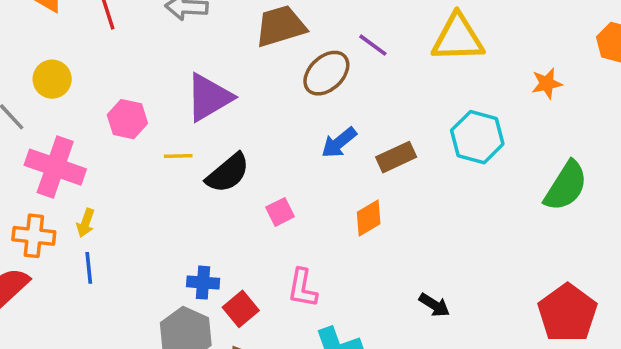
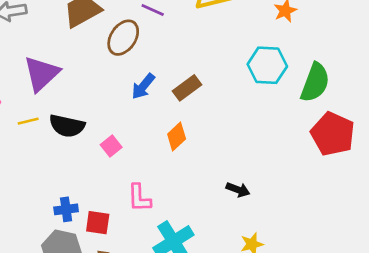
cyan hexagon: (477, 137) -> (267, 65), moved
black semicircle: (228, 173) -> (67, 126), turned 64
red square: (241, 309) -> (98, 223), turned -30
red pentagon: (567, 313) -> (333, 134), moved

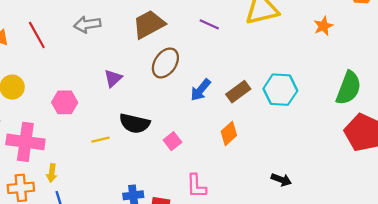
brown ellipse: (123, 38) -> (165, 63), moved
cyan hexagon: (267, 65) -> (280, 90), moved
purple triangle: (41, 74) -> (113, 78), size x0.6
yellow line: (28, 121) -> (100, 140), moved

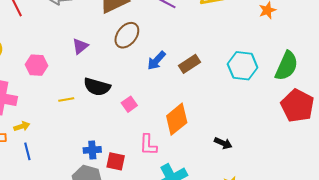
cyan hexagon: (280, 90) -> (243, 66), moved
orange diamond: (229, 133) -> (177, 119), moved, size x1.5
yellow arrow: (52, 173) -> (22, 126), turned -119

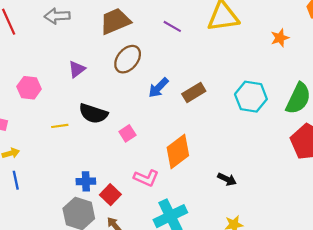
pink L-shape: (148, 145) -> (146, 178), turned -70
red square: (116, 161) -> (110, 195), turned 30

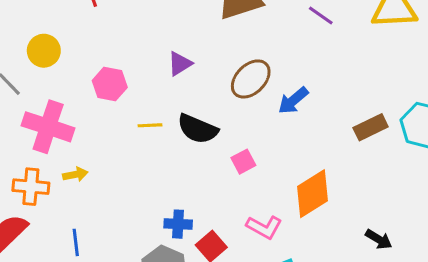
brown ellipse: (128, 59) -> (251, 79), moved
brown rectangle: (194, 93) -> (371, 127), moved
yellow line: (60, 126) -> (150, 125), moved
blue line: (16, 180) -> (76, 242), moved

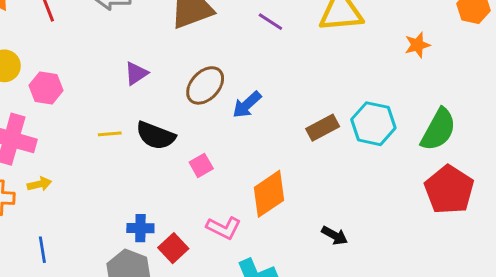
pink hexagon: (110, 84) -> (46, 88), moved

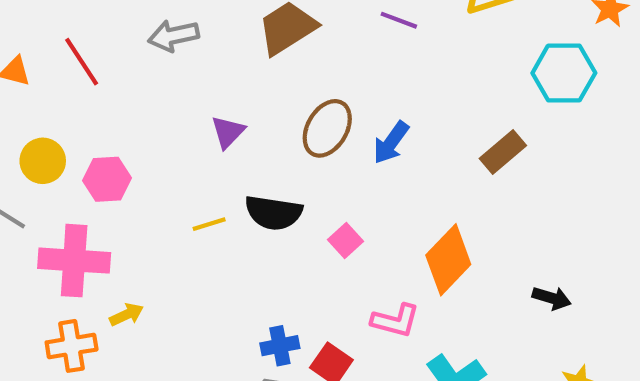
cyan hexagon: (373, 124) -> (564, 73), moved

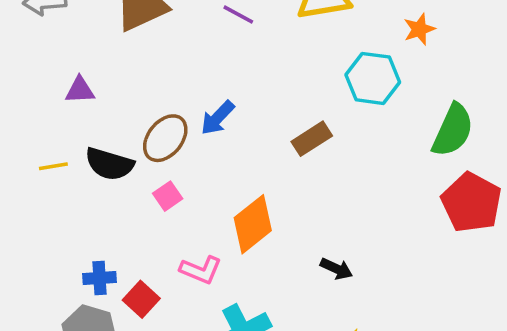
brown ellipse: (327, 128) -> (165, 138), moved
purple triangle: (228, 132) -> (80, 90), turned 36

